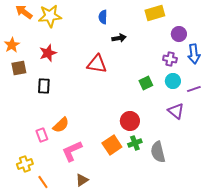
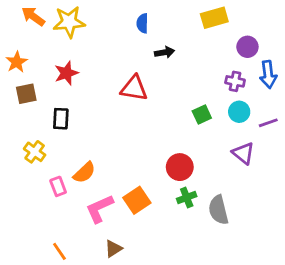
orange square: (112, 145) -> (137, 200), moved
yellow cross: (25, 164) -> (35, 152), moved, turned -35

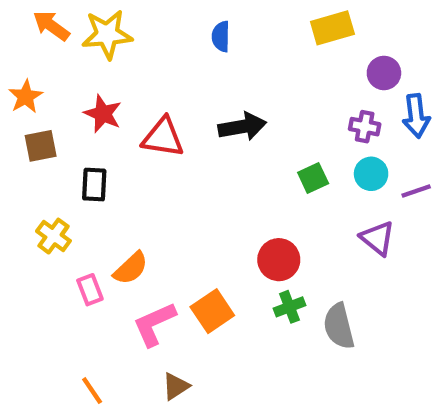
black arrow: (165, 52) -> (242, 127), moved, size x1.5
red star: (66, 73) -> (103, 114), turned -30
red triangle: (134, 88) -> (163, 137), moved

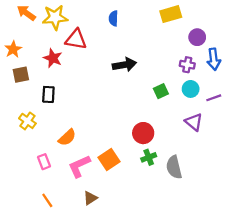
red triangle: (163, 137) -> (76, 39), moved
pink rectangle: (90, 290) -> (44, 162), moved

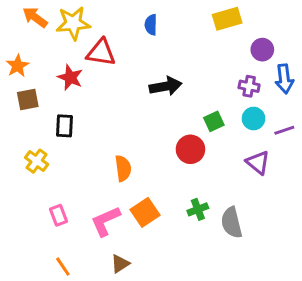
red circle: (143, 133) -> (190, 149), moved
orange semicircle: (67, 137) -> (123, 168), moved, turned -54

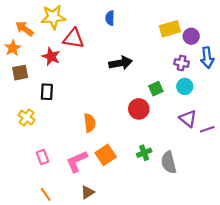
orange arrow: (35, 17) -> (24, 29), moved
yellow rectangle: (227, 19) -> (170, 29), moved
purple line: (284, 130) -> (207, 129), moved

